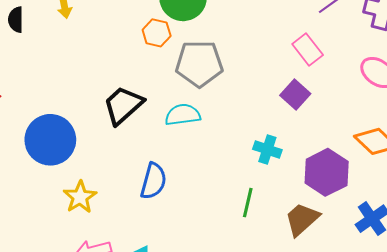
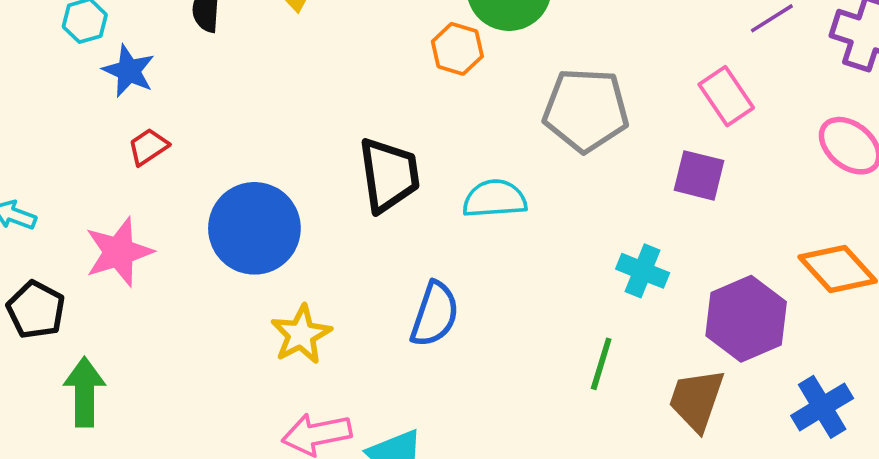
gray pentagon: (199, 64) -> (586, 110), moved
purple square: (295, 94) -> (699, 175), turned -32
black trapezoid: (123, 105) -> (389, 175), turned 120
brown trapezoid: (302, 219) -> (696, 400), turned -33

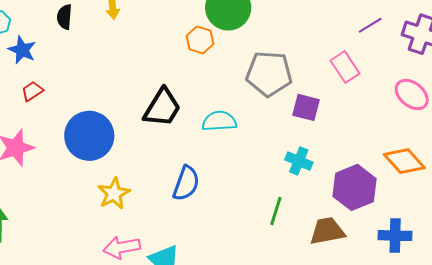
black trapezoid: (389, 175) -> (162, 108), turned 39
purple square: (699, 175) -> (306, 107), moved
brown trapezoid: (696, 400) -> (327, 231), turned 60
blue cross: (822, 407) -> (395, 236), turned 32

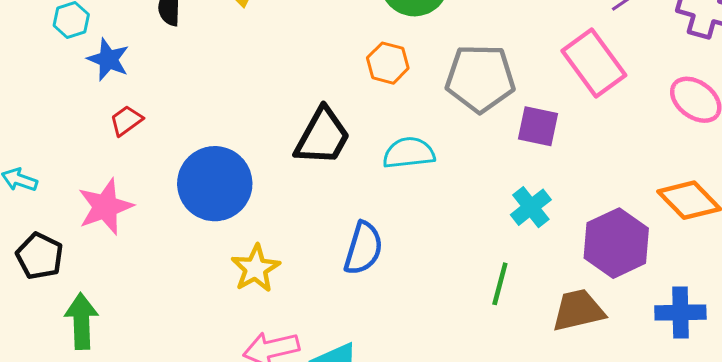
orange hexagon: (200, 40) -> (388, 63), moved
pink rectangle: (345, 67) -> (594, 63), size x1.4
cyan cross: (299, 161) -> (531, 207), turned 32

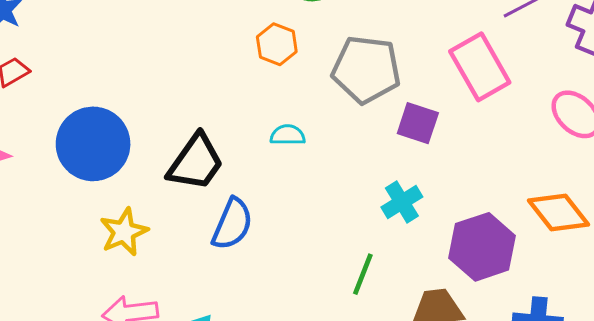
black trapezoid: (322, 136) -> (196, 162), moved
cyan semicircle: (409, 153) -> (288, 135), size x0.7

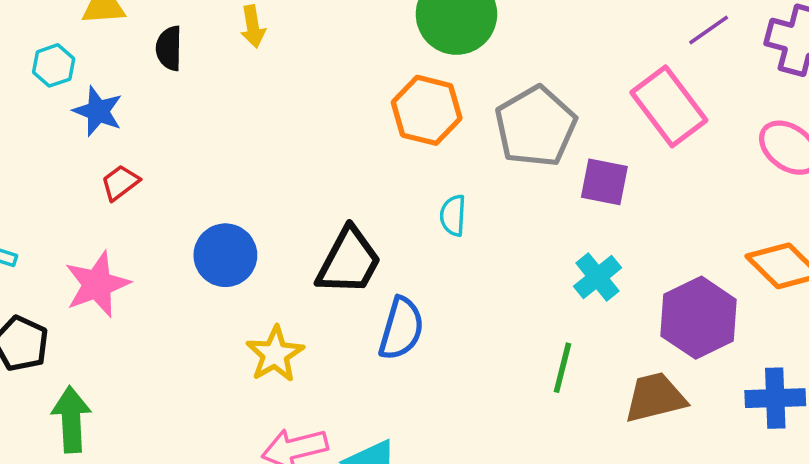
orange hexagon: (277, 44) -> (427, 110), size x1.4
gray pentagon: (366, 69) -> (536, 126), turned -30
cyan semicircle: (288, 135) -> (453, 215), turned -80
blue circle: (93, 144) -> (225, 255), size x0.7

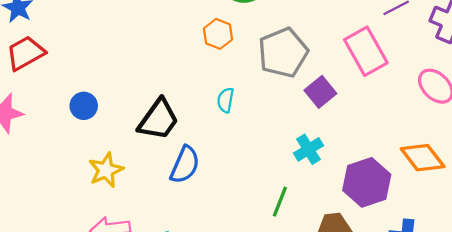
orange hexagon: (427, 110) -> (218, 34), size x0.7
purple square: (604, 182) -> (320, 92), turned 32
red trapezoid: (120, 183) -> (26, 53), size x1.6
blue circle: (225, 255) -> (84, 106), size x0.7

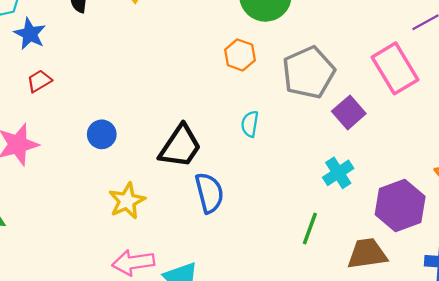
red trapezoid: (26, 53) -> (39, 81), size x0.6
blue semicircle: (185, 165) -> (209, 193), turned -36

